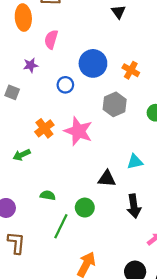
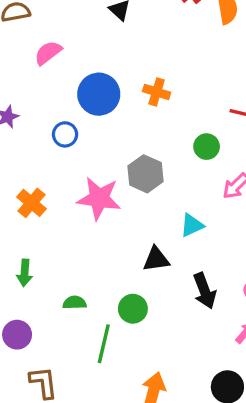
pink semicircle: (51, 39) -> (48, 53), moved, turned 48
gray hexagon: (115, 104) -> (145, 174), moved
orange cross: (44, 128) -> (31, 203), moved
green arrow: (22, 155) -> (25, 273), moved, turned -49

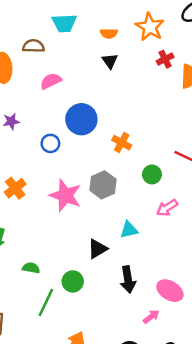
orange cross: (157, 92) -> (122, 143), moved
black triangle: (156, 259) -> (97, 249), turned -35

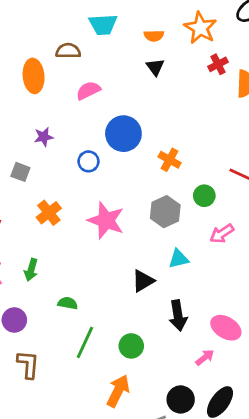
gray hexagon: (103, 185) -> (165, 212), moved
green circle: (73, 281) -> (131, 346), moved

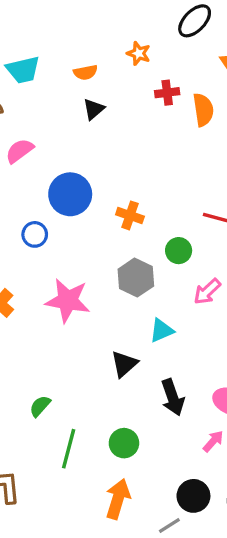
orange star: (200, 28) -> (139, 53), size x0.6
red cross: (218, 64) -> (167, 93), turned 30
black triangle: (155, 67) -> (94, 109), turned 36
green semicircle: (68, 303) -> (40, 406), turned -48

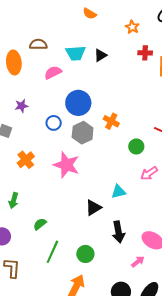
cyan trapezoid: (23, 70) -> (76, 53), moved
orange semicircle: (85, 72) -> (90, 14), moved, turned 32
gray hexagon: (136, 278) -> (83, 133), moved

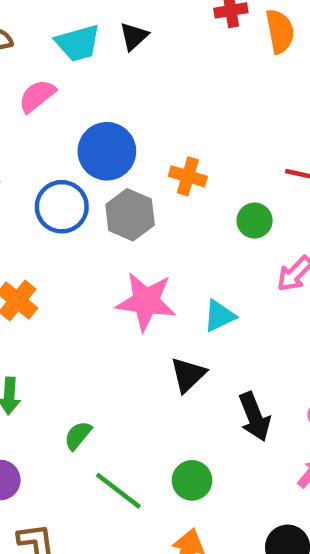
blue circle: (54, 123) -> (62, 207), size x1.5
pink star: (66, 165) -> (146, 301), moved
cyan triangle: (118, 192) -> (219, 316), moved
green line: (52, 252) -> (118, 491), turned -65

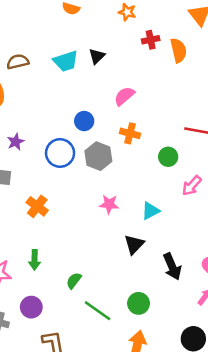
pink semicircle: (37, 96) -> (124, 96), moved
blue circle: (107, 151) -> (84, 121), size x0.6
pink star: (146, 301) -> (109, 204), size x0.6

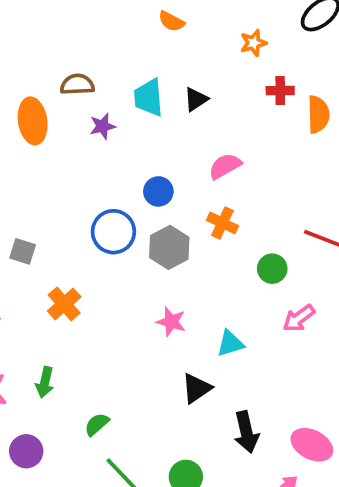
orange star: (127, 12) -> (253, 43), turned 30
cyan trapezoid: (66, 61) -> (148, 98), turned 92
purple star: (16, 142) -> (103, 126), moved

